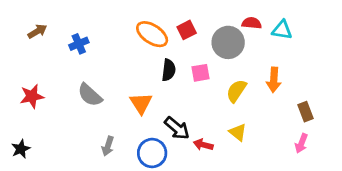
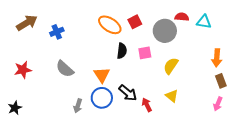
brown arrow: (37, 31) -> (27, 23), size x1.5
orange arrow: (274, 80) -> (217, 58), moved
red arrow: (203, 145) -> (147, 105), turned 48
blue circle: (152, 153) -> (102, 98), moved

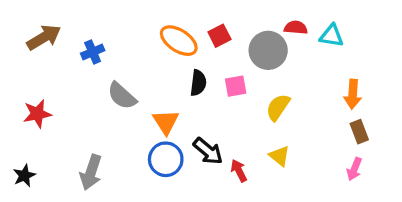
gray semicircle: (65, 69) -> (122, 96), moved
gray arrow: (78, 106) -> (91, 172), moved, size x1.5

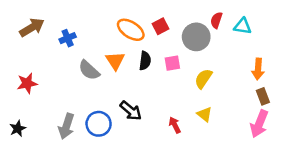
red semicircle: (296, 28) -> (216, 20), turned -77
orange triangle: (166, 122) -> (115, 61), moved
black arrow: (208, 151) -> (131, 111), moved
blue circle: (166, 159) -> (99, 124), moved
pink arrow: (354, 169) -> (259, 124), size x1.6

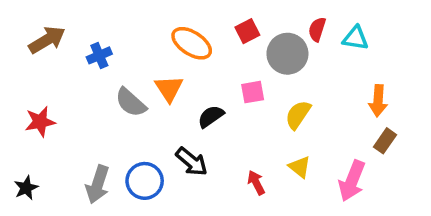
red square: (160, 26) -> (247, 31), moved
black semicircle: (145, 61) -> (211, 116), moved, turned -132
brown rectangle: (263, 96) -> (385, 141), turned 56
pink arrow: (259, 124) -> (352, 181), moved

